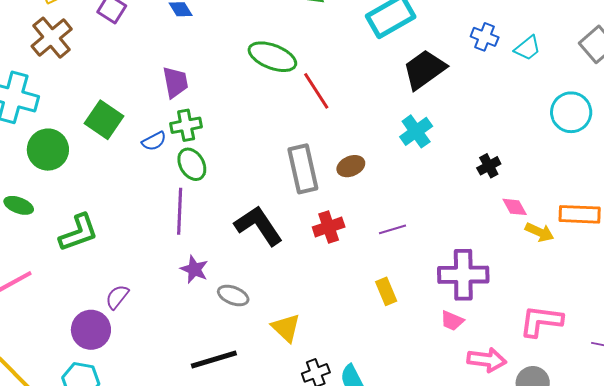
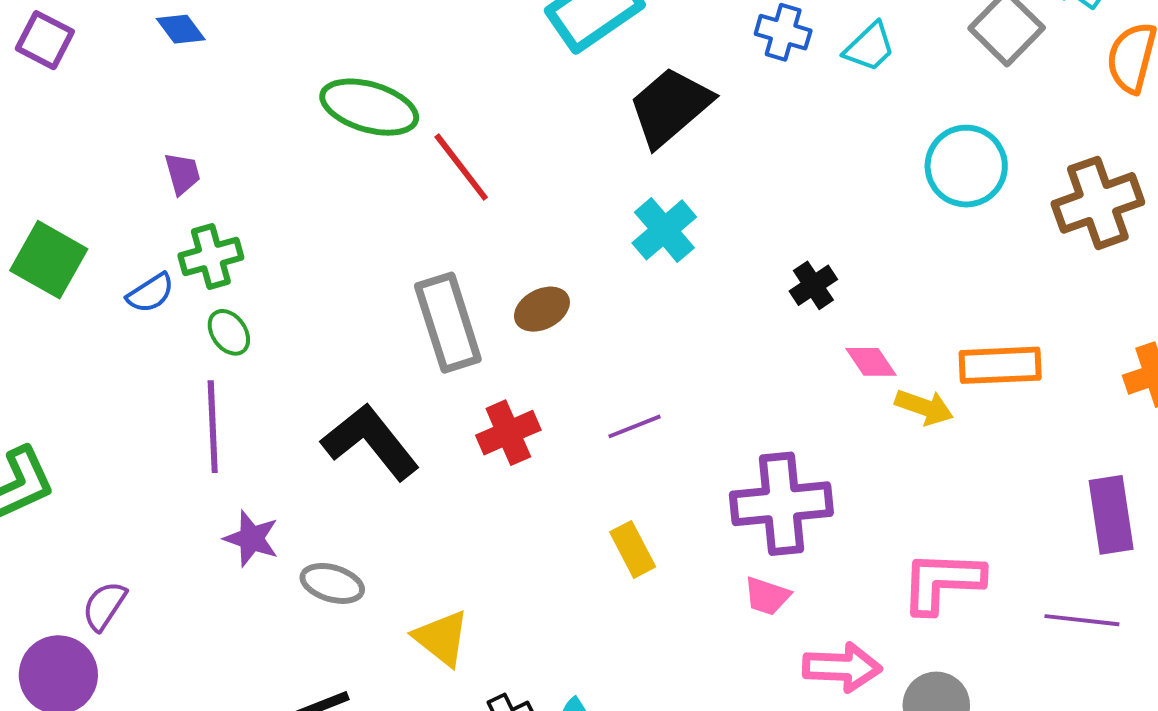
purple trapezoid: (175, 82) -> (182, 174), size x0.7
green ellipse: (192, 164) -> (229, 332), size x0.7

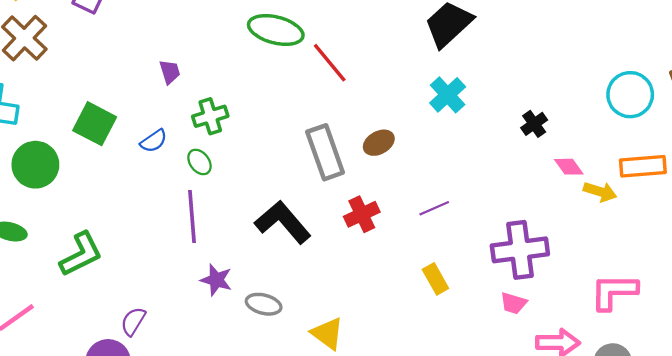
cyan circle: (966, 166) -> (630, 95), moved
green cross: (211, 257) -> (210, 116), moved

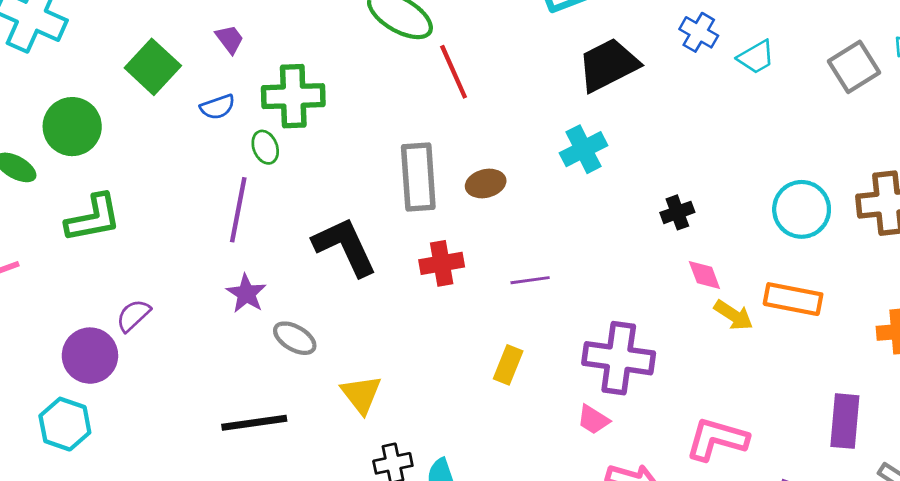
purple trapezoid: (170, 72) -> (230, 39), moved, turned -35
green cross: (210, 116) -> (293, 96), size x1.4
green circle: (35, 165) -> (72, 127), moved
yellow rectangle: (435, 279) -> (508, 365), turned 36

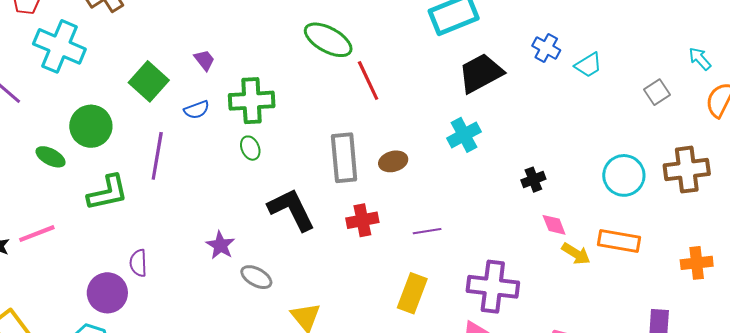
gray square: (854, 67) -> (657, 92), moved, size x0.7
green ellipse: (265, 147) -> (250, 148), moved
purple line: (238, 210) -> (157, 156), moved
purple semicircle: (133, 315) -> (138, 263), turned -48
yellow rectangle: (508, 365) -> (412, 293), size x1.4

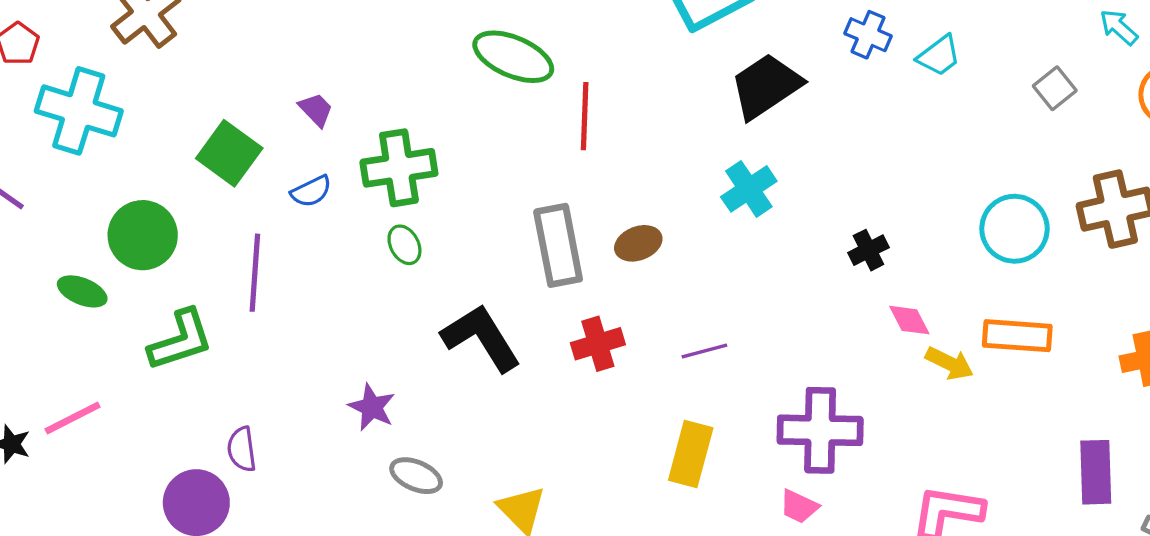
red line: (368, 80) -> (585, 116), turned 33
gray ellipse: (256, 277) -> (416, 476), moved

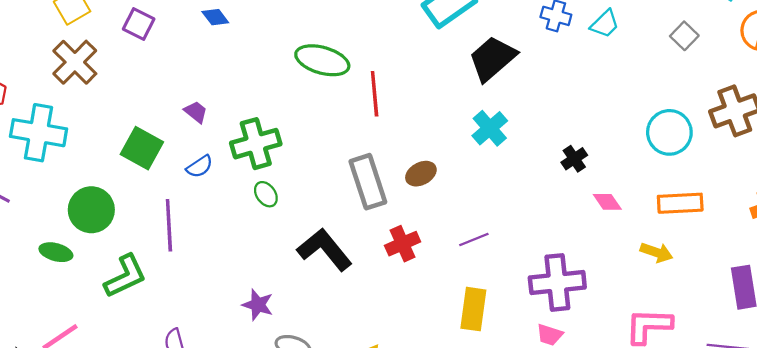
yellow arrow: (949, 363) -> (657, 252), moved

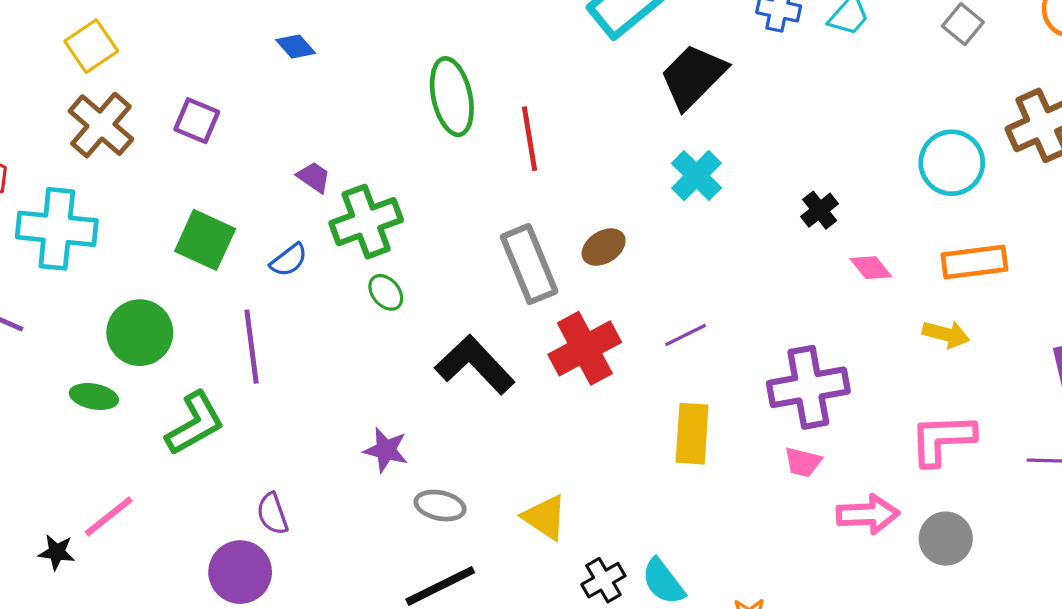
purple square: (139, 24) -> (197, 121), moved
green ellipse: (322, 60) -> (452, 97), turned 66
purple trapezoid: (196, 112) -> (314, 177), moved
red cross: (403, 244) -> (585, 348), size x1.4

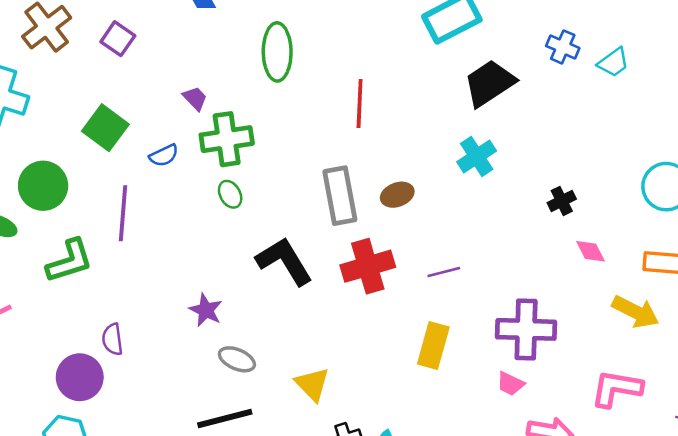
green ellipse: (452, 97) -> (277, 52), moved
yellow arrow: (946, 334) -> (635, 312), size x1.4

